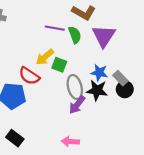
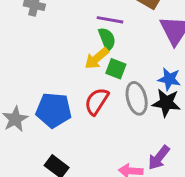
green semicircle: (75, 35) -> (107, 39), moved
red semicircle: (29, 76) -> (97, 101), moved, turned 90
purple arrow: (77, 105) -> (159, 158), moved

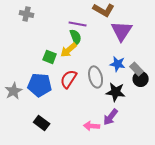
green square: (116, 69) -> (50, 57), moved
black star: (166, 103) -> (116, 92), moved

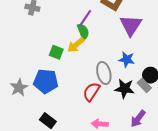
purple line: (78, 24) -> (85, 18), turned -66
gray rectangle: (137, 69) -> (144, 85), moved
red semicircle: (69, 79) -> (91, 92), moved
purple arrow: (111, 117) -> (138, 119), moved

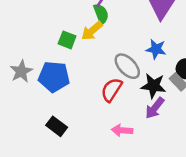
gray ellipse: (104, 73) -> (127, 66), turned -30
gray star: (19, 88) -> (21, 71), moved
purple arrow: (138, 119) -> (155, 108), moved

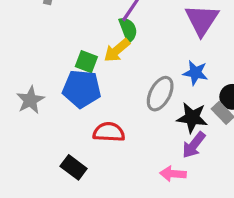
gray ellipse: (127, 66) -> (160, 94), turned 72
blue pentagon: (54, 77) -> (82, 89), moved
red semicircle: (112, 90) -> (109, 132), moved, turned 60
pink arrow: (122, 130) -> (173, 174), moved

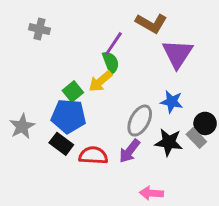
green square: (86, 62) -> (73, 91), turned 30
purple arrow: (194, 145) -> (130, 151), moved
black rectangle: (74, 167) -> (61, 144), moved

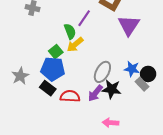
green semicircle: (111, 62) -> (70, 31), moved
blue star: (172, 102) -> (132, 69), moved
black star: (169, 142) -> (112, 89), moved

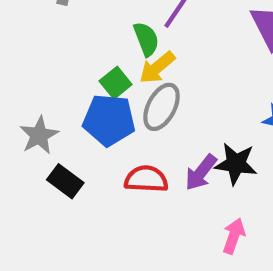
gray ellipse: (102, 72) -> (162, 107), moved
black rectangle: (48, 88) -> (65, 181), moved
pink arrow: (111, 123) -> (234, 236), turned 105

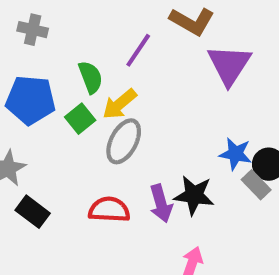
green semicircle: (146, 39) -> (91, 77), moved
blue pentagon: (109, 120) -> (31, 100), moved
purple arrow: (201, 172) -> (161, 203), turned -54

